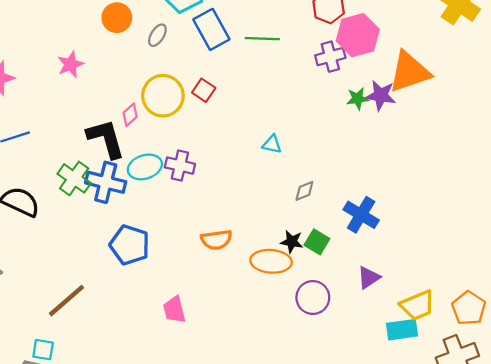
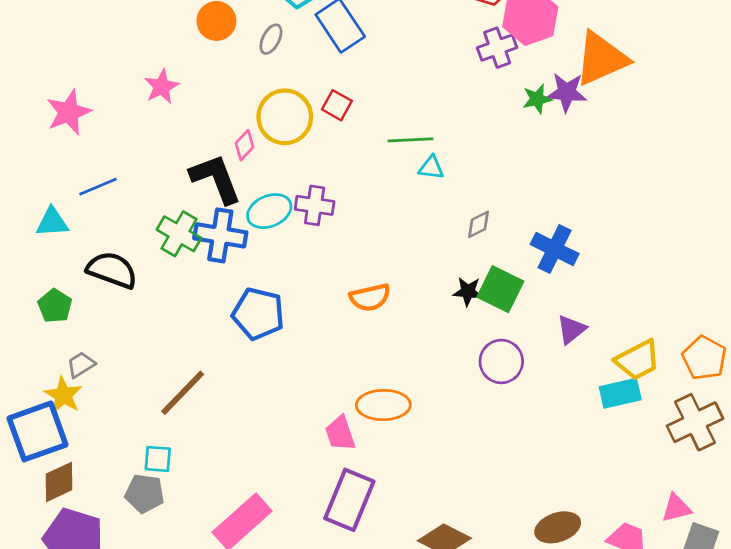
green line: (262, 39) -> (411, 140), moved
green square: (317, 242) -> (500, 289), size x1.4
orange ellipse: (271, 261) -> (383, 405), moved
pink trapezoid: (174, 310) -> (340, 433), moved

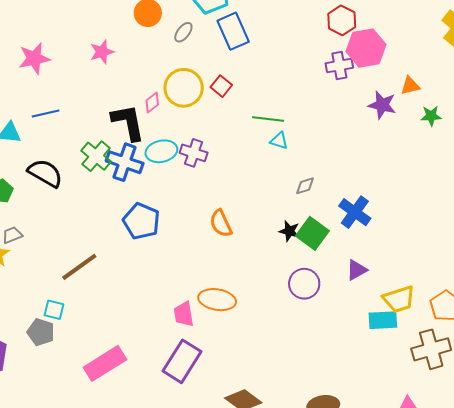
orange triangle: (601, 59) -> (410, 86), size x0.5
green star: (537, 99) -> (431, 116), moved
orange semicircle: (370, 297) -> (221, 223), turned 68

